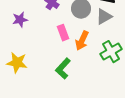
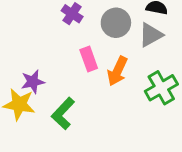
purple star: (20, 20) -> (33, 82), moved
green L-shape: (63, 69) -> (63, 113), moved

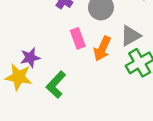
gray triangle: (151, 35) -> (131, 36), moved

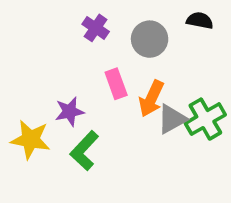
gray triangle: (131, 36) -> (172, 119), moved
purple star: (30, 58) -> (70, 112), moved

